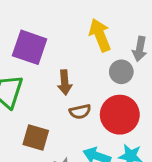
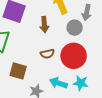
brown arrow: (65, 83) -> (44, 25), moved

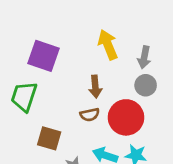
brown arrow: (44, 25) -> (95, 87), moved
gray circle: (75, 28) -> (146, 85), moved

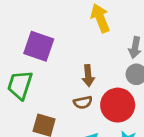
yellow arrow: (108, 45) -> (100, 18), moved

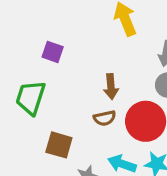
purple square: (39, 46) -> (53, 52), size x0.6

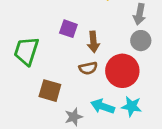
purple square: (53, 52) -> (68, 29), moved

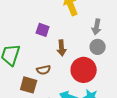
purple square: (68, 29) -> (43, 30), moved
brown semicircle: (88, 68) -> (44, 70), moved

